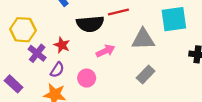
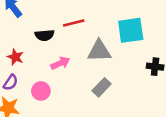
black semicircle: (90, 24) -> (45, 35), size x0.7

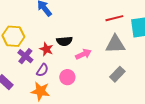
red line: (74, 23) -> (114, 18), moved
black semicircle: (45, 35) -> (64, 41), moved

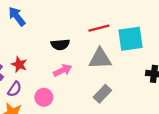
black semicircle: (64, 41) -> (60, 45), moved

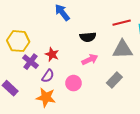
blue arrow: (17, 16) -> (62, 12), moved
gray rectangle: (102, 94) -> (114, 80), moved

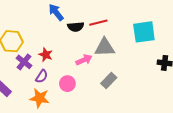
red line: (122, 23) -> (98, 23), moved
black semicircle: (88, 37) -> (76, 27), moved
gray triangle: (123, 49) -> (105, 47), moved

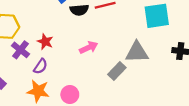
gray triangle: (105, 47) -> (137, 52), moved
pink circle: (67, 84) -> (70, 95), moved

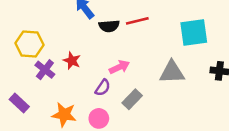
purple semicircle: (40, 66) -> (103, 88), moved
gray rectangle: (117, 71) -> (132, 99), moved

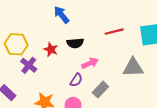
red line: (137, 21) -> (114, 32), moved
black semicircle: (109, 26) -> (75, 43), moved
red star: (72, 61) -> (51, 49), moved

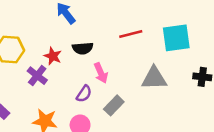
pink arrow: (90, 63) -> (101, 73), turned 91
purple cross: (29, 65) -> (37, 76), moved

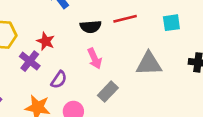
cyan square: (176, 38) -> (171, 23), size x0.6
black semicircle: (83, 48) -> (91, 27), moved
purple semicircle: (84, 94) -> (59, 80), moved

